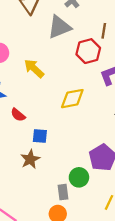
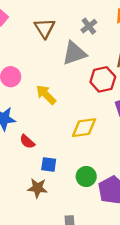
brown star: (30, 159) -> (37, 188), turned 30
green circle: (79, 177) -> (86, 177), moved

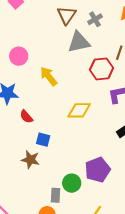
brown triangle: (45, 28) -> (67, 15), moved
green circle: (86, 177) -> (72, 183), moved

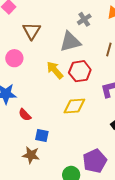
brown triangle: (67, 15) -> (32, 31), moved
red hexagon: (102, 69) -> (80, 71), moved
yellow arrow: (49, 76) -> (55, 70), moved

